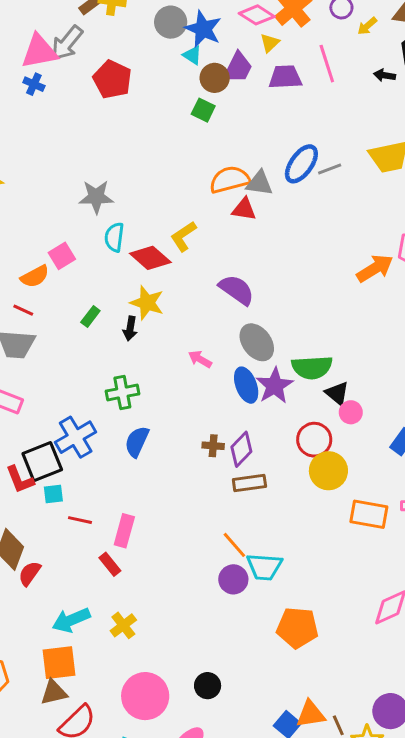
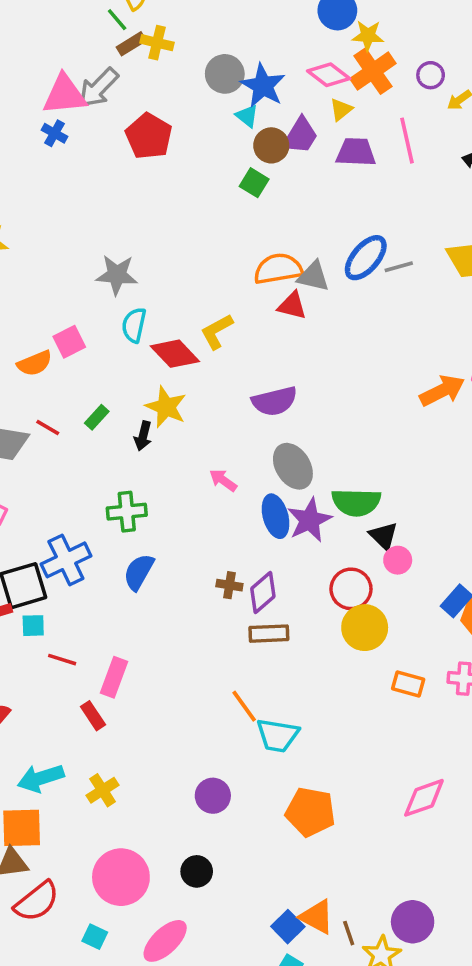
purple semicircle: (237, 290) -> (275, 401), turned 126
red line: (23, 310) -> (48, 427), moved
orange rectangle: (369, 514) -> (408, 684), size x0.7
purple circle: (233, 579) -> (213, 796), moved
orange triangle: (311, 714) -> (317, 917), turned 32

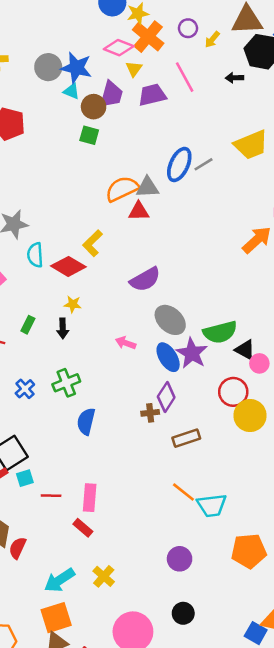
yellow star: (166, 407) -> (73, 304), size x0.6
blue cross: (66, 560) -> (25, 389), moved, size x0.6
purple diamond: (263, 593) -> (166, 397), moved

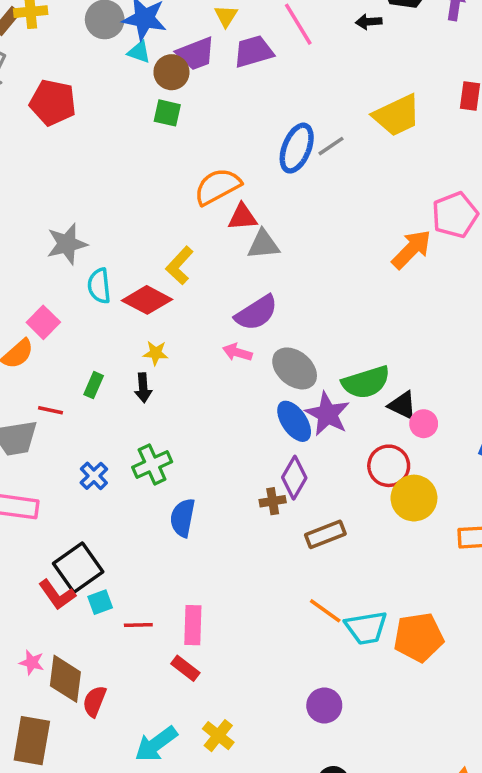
purple trapezoid: (111, 94) -> (196, 54), turned 56
gray triangle: (147, 187) -> (263, 244), moved
pink arrow: (126, 343) -> (237, 352), moved
orange pentagon: (249, 551) -> (419, 637), moved

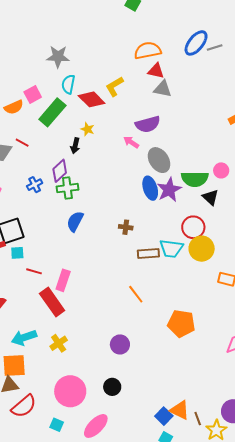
green rectangle: (94, 385) -> (52, 112), moved, size x2.0
pink circle: (424, 424) -> (221, 170), moved
purple diamond: (294, 478) -> (60, 171), moved
cyan trapezoid: (366, 628) -> (171, 249), moved
red rectangle: (185, 668) -> (52, 302), size x1.8

